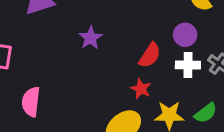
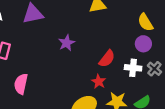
purple circle: (185, 35) -> (143, 44), moved

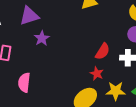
purple star: (67, 43) -> (42, 38), moved

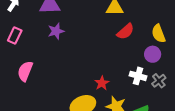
red semicircle: (103, 51) -> (126, 31), moved

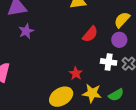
red semicircle: (126, 31) -> (90, 34), moved
yellow semicircle: (158, 34) -> (122, 20), turned 72

